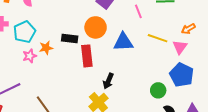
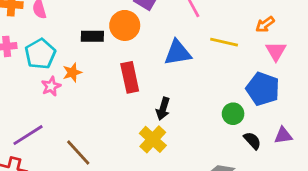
orange circle: (96, 27) -> (125, 25), moved
black rectangle: (70, 38) -> (92, 36), moved
pink triangle: (180, 47) -> (276, 51), moved

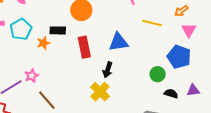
black rectangle: (92, 36) -> (58, 30), moved
blue triangle: (178, 53) -> (118, 42), moved
pink star: (51, 86) -> (31, 76), moved
black semicircle: (252, 141) -> (171, 94), turned -32

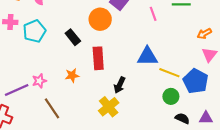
yellow line: (152, 23) -> (169, 73), moved
black rectangle: (58, 30) -> (73, 37), turned 42
blue triangle: (118, 42) -> (147, 56), moved
orange star: (43, 43) -> (72, 75), moved

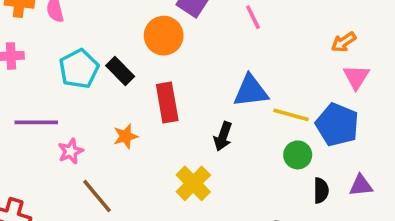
cyan pentagon: (34, 31) -> (79, 69), moved
black arrow: (120, 85) -> (223, 136), moved
purple line: (17, 90) -> (36, 122), moved, turned 30
black semicircle: (182, 118) -> (321, 191), turned 72

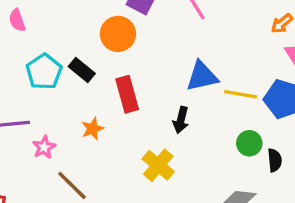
green circle: (298, 155) -> (249, 143), moved

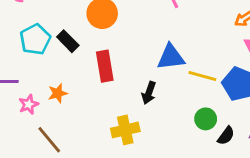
orange star: (93, 129) -> (58, 93), moved
black semicircle: (275, 160) -> (226, 136), turned 36
yellow cross: (158, 165) -> (125, 130), turned 32

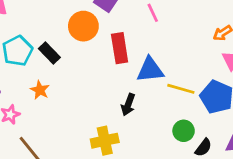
red rectangle: (105, 66) -> (120, 48), moved
orange star: (58, 93) -> (40, 90), moved, turned -30

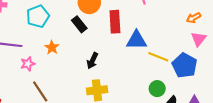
black rectangle: (49, 53) -> (79, 24), moved
black arrow: (128, 105) -> (92, 61), moved

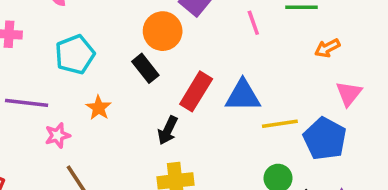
orange arrow: (194, 18) -> (327, 48), moved
red rectangle: (115, 22) -> (196, 91), moved, turned 35
yellow line: (158, 57) -> (280, 124), turned -30

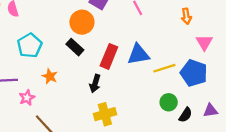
orange arrow: (327, 48) -> (186, 16), turned -63

